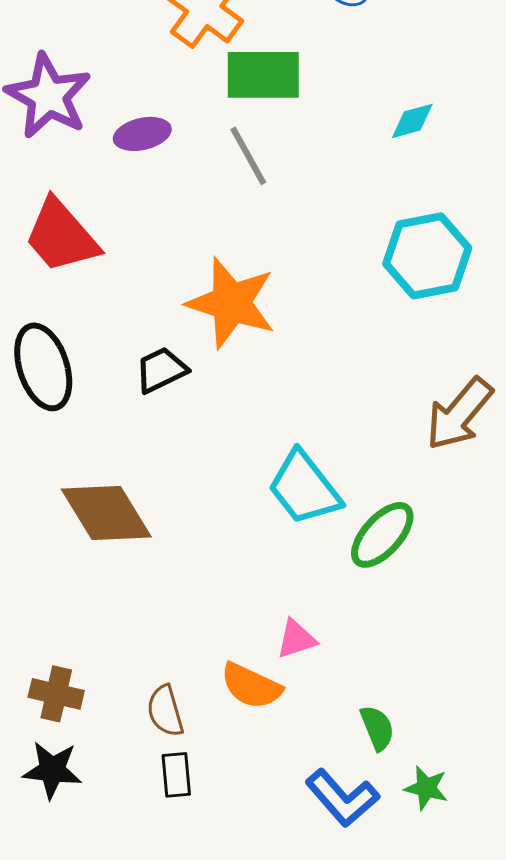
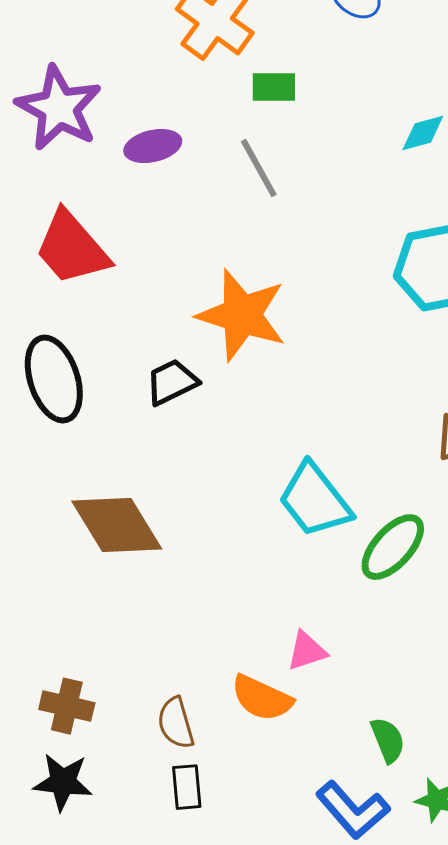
green rectangle: (263, 75) -> (274, 87), size x0.6

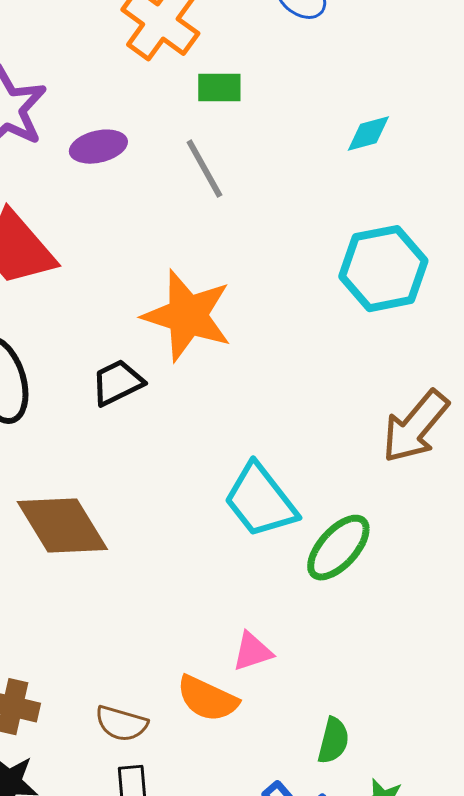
brown semicircle: (176, 723) -> (121, 724), turned -58
green semicircle: (388, 740) -> (333, 741), turned 36

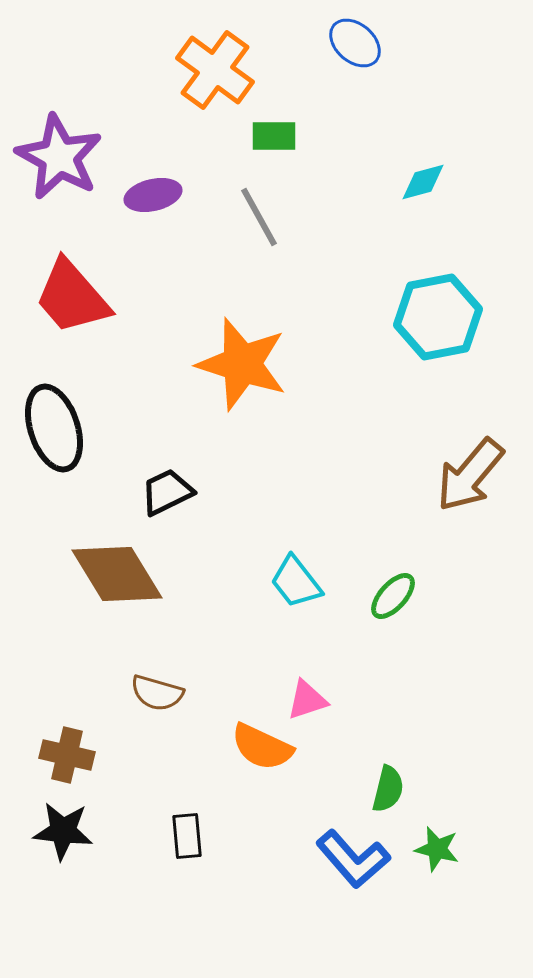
black trapezoid: (117, 383) -> (167, 492), moved
cyan trapezoid: (260, 501) -> (296, 582), moved, size x0.7
green ellipse: (338, 548) -> (393, 596), size x0.7
brown semicircle: (121, 724) -> (157, 693), moved

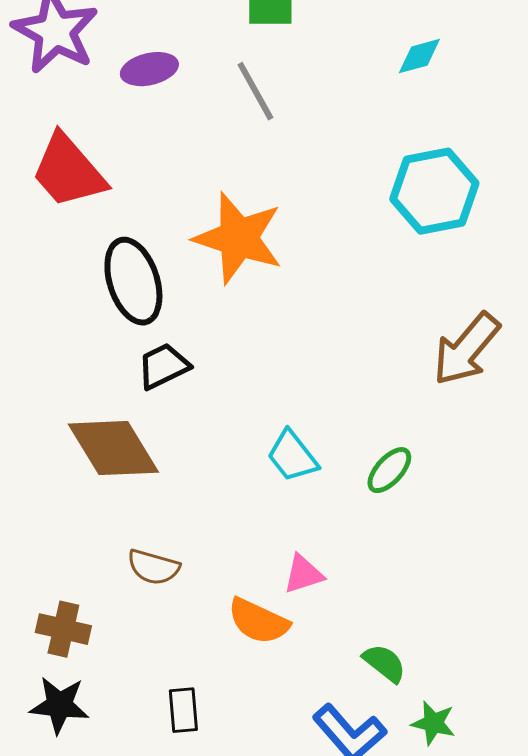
black ellipse: (54, 428) -> (133, 281), moved
green semicircle: (388, 789) -> (384, 663), turned -66

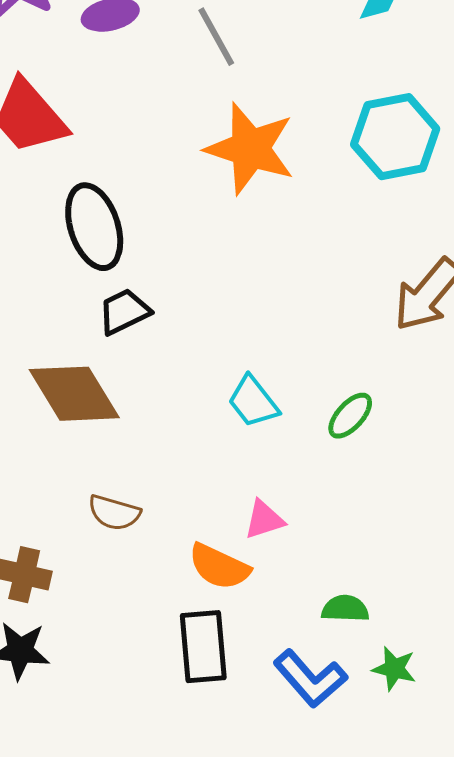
orange star: (238, 238) -> (250, 149), moved
green semicircle: (384, 663) -> (345, 609), turned -36
black rectangle: (183, 710) -> (203, 647), moved, size x1.6

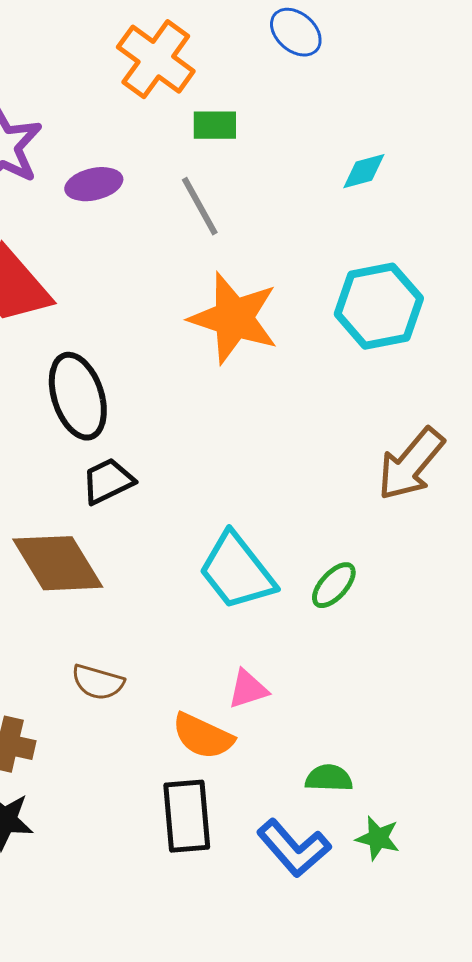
cyan trapezoid: (253, 402) -> (237, 571), size x1.5

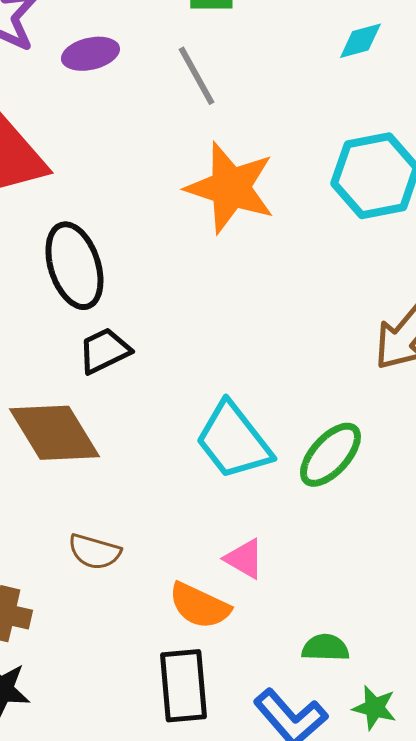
green ellipse: (334, 585) -> (330, 455), size x1.4
pink triangle: (248, 689) -> (244, 559), turned 48

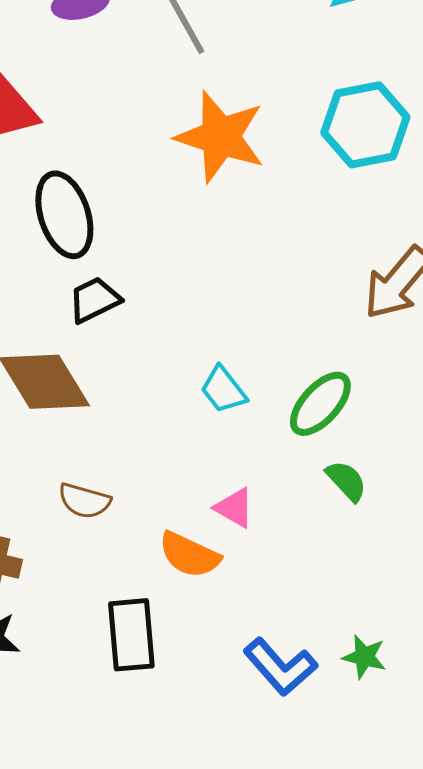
cyan trapezoid: (233, 441) -> (223, 390), size x0.6
green semicircle: (325, 648) -> (346, 481), moved, turned 45
black rectangle: (183, 686) -> (131, 635), moved

